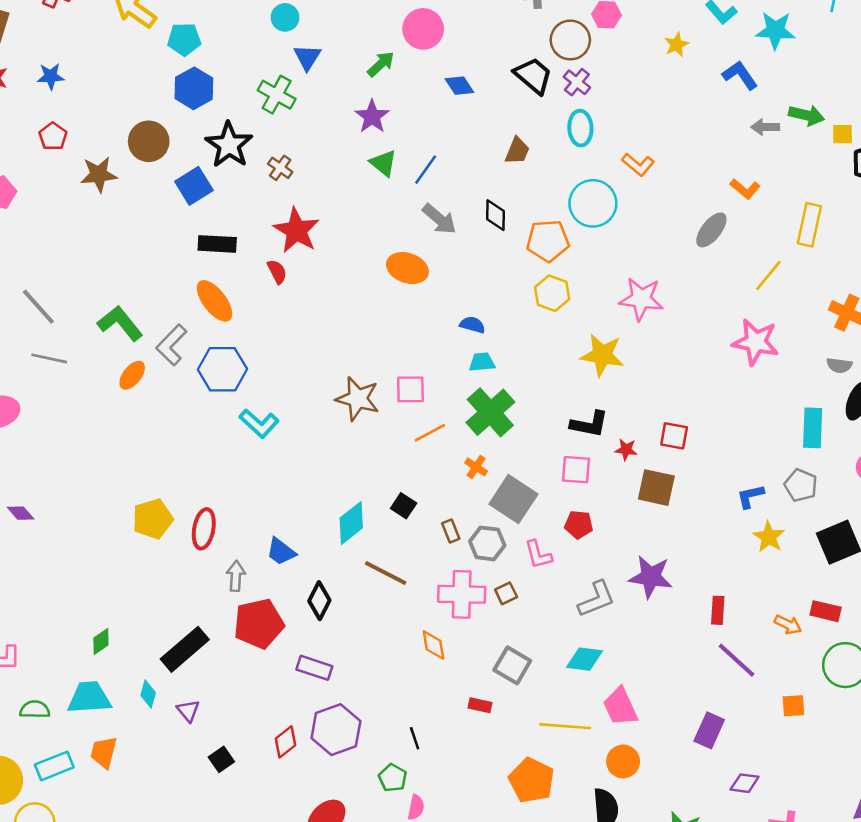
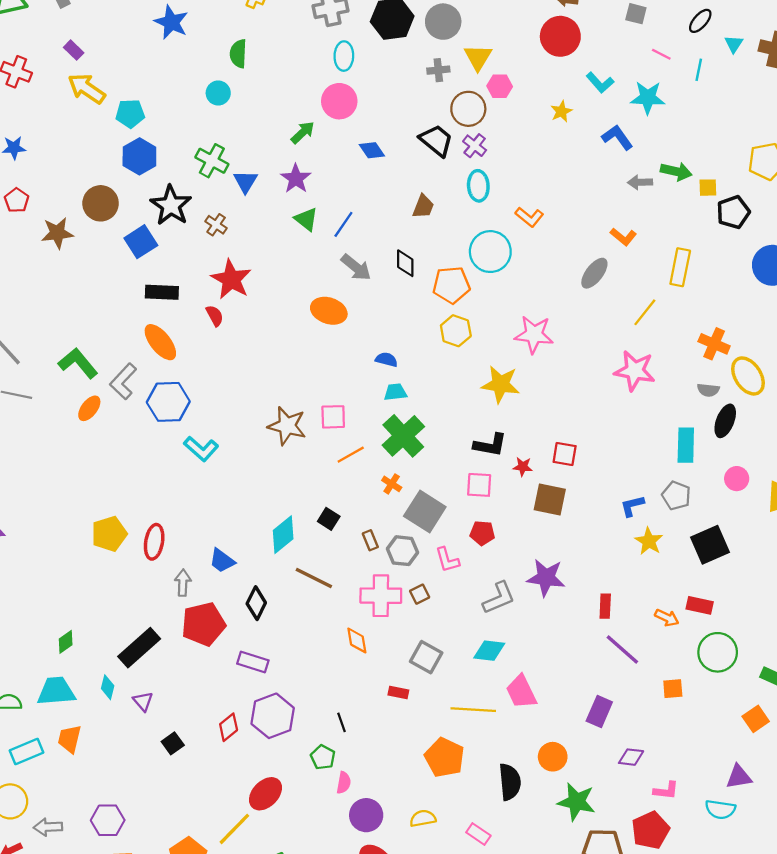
blue triangle: (307, 57) -> (246, 182), moved
orange circle: (623, 761) -> (553, 757), moved

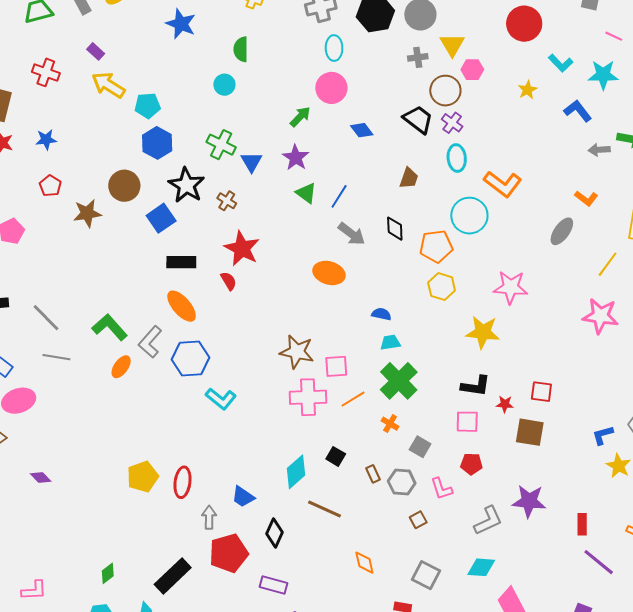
orange L-shape: (529, 217) -> (503, 184), size x1.5
brown star: (287, 426) -> (297, 352), moved
gray square: (425, 511) -> (420, 447), size x0.6
pink cross: (381, 596) -> (308, 397), moved

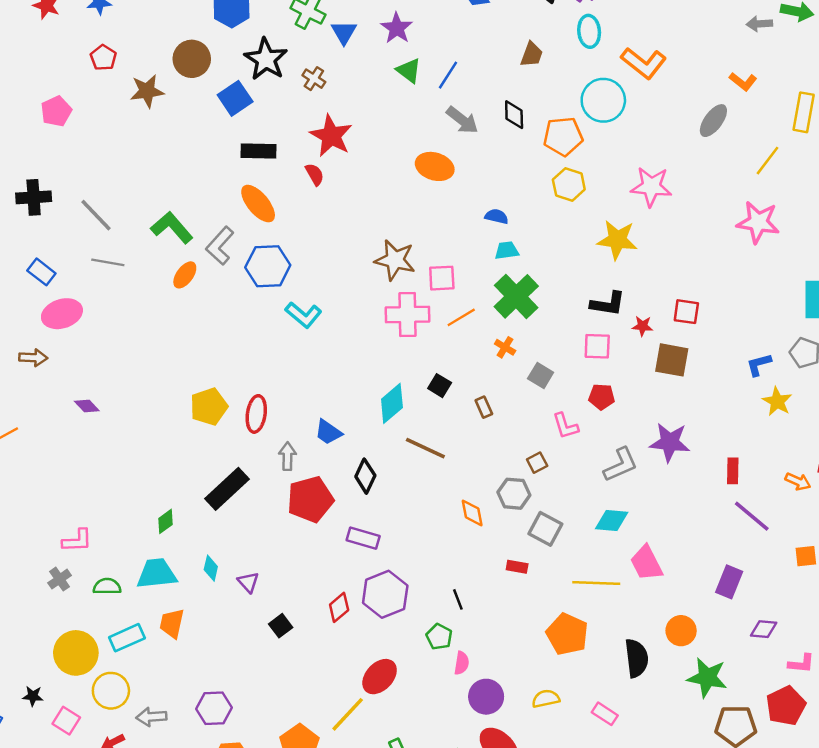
gray hexagon: (402, 482) -> (514, 494), moved
black rectangle: (173, 576) -> (227, 489), moved

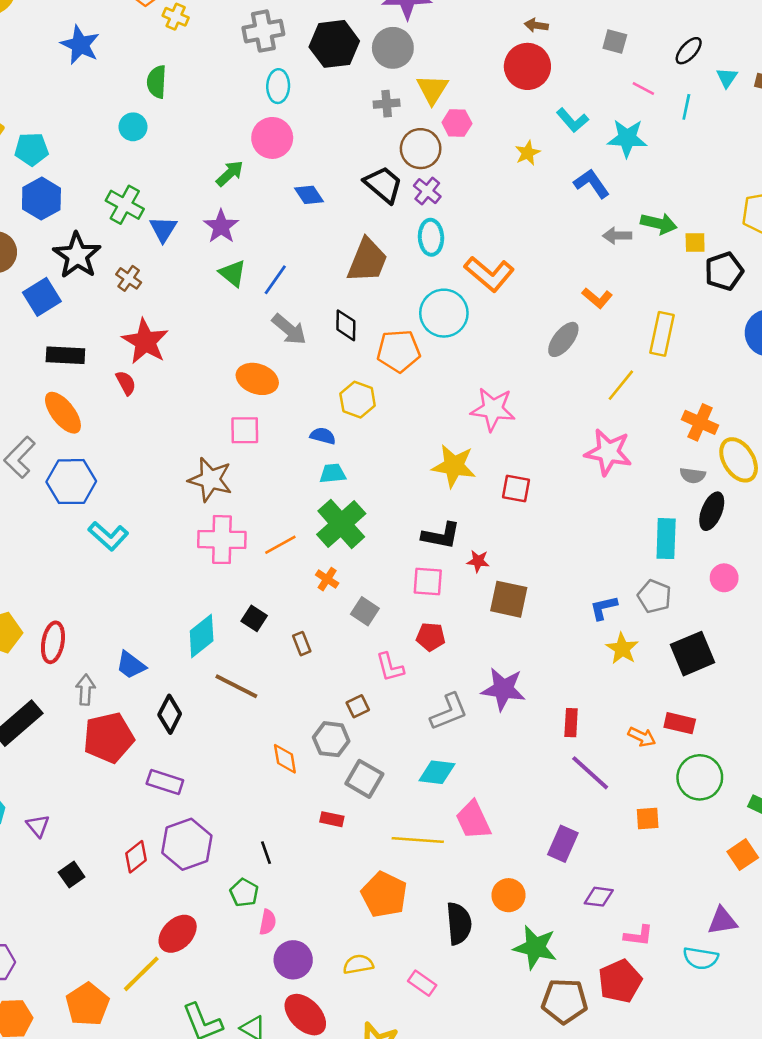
brown trapezoid: (532, 55) -> (367, 260), size x1.6
yellow hexagon: (569, 184) -> (358, 400), moved
pink square: (442, 278) -> (245, 430), moved
red square: (686, 312) -> (516, 488), moved

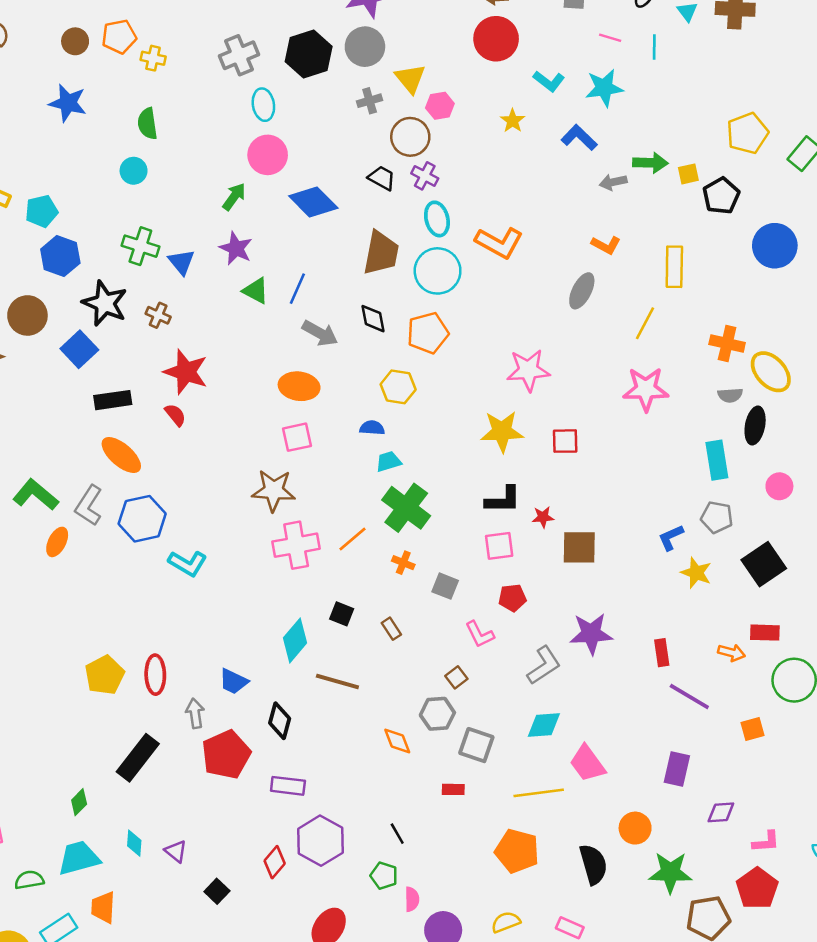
black trapezoid: (383, 185) -> (382, 178), size x0.7
blue diamond: (309, 195) -> (313, 202), size x1.6
cyan circle: (444, 313) -> (438, 271), moved

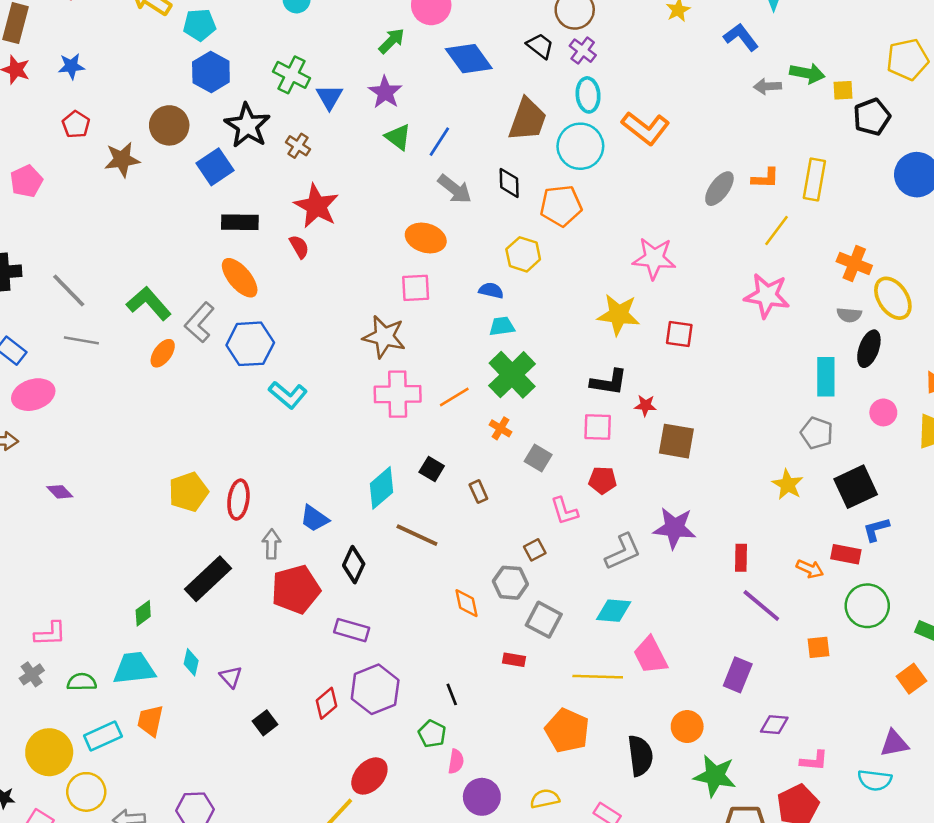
orange L-shape: (606, 245) -> (765, 178), moved, turned -36
blue L-shape: (671, 537) -> (876, 529), moved

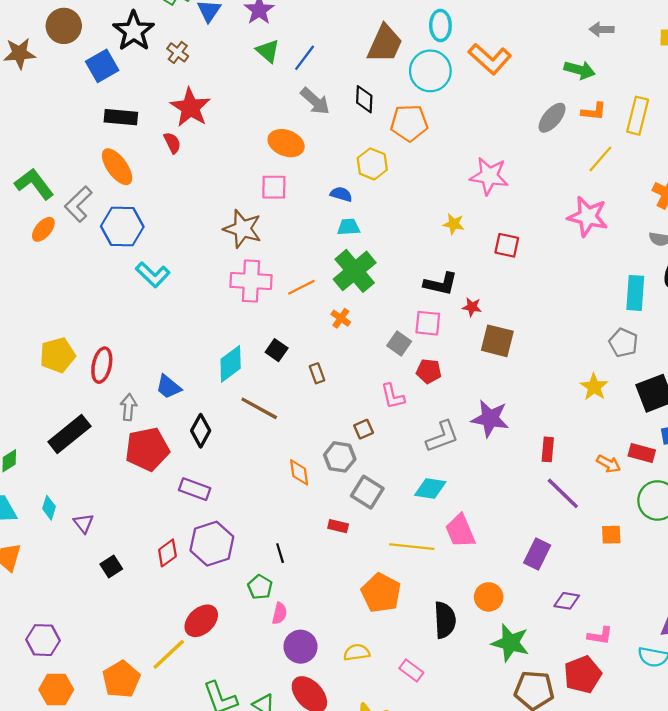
green arrow: (807, 73) -> (580, 70), moved
yellow star: (618, 315) -> (454, 224), size x0.6
gray square: (538, 458) -> (399, 344), moved

